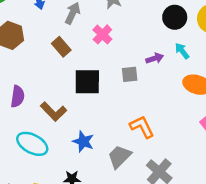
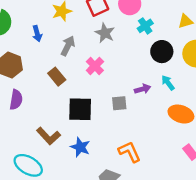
purple semicircle: (17, 96) -> (16, 100), moved
blue star: (83, 142) -> (80, 147), moved

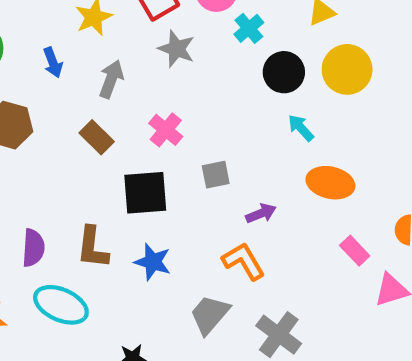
pink cross: (95, 66) -> (166, 130), moved
purple arrow: (143, 89) -> (261, 213), moved
purple semicircle: (16, 100) -> (33, 248), moved
brown L-shape: (48, 136) -> (92, 247), turned 55

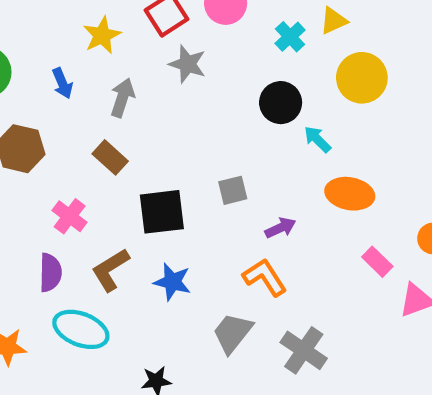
cyan cross: (249, 28) -> (290, 37), moved
black circle: (284, 72) -> (281, 103), moved
pink cross: (166, 130) -> (70, 216), moved
brown L-shape: (92, 247) -> (111, 270), turned 54

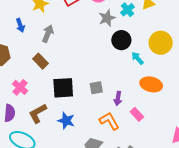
gray star: (187, 64) -> (107, 18), moved, turned 30
yellow circle: (362, 78) -> (161, 43), moved
gray square: (233, 190) -> (96, 88), moved
purple arrow: (280, 228) -> (118, 98), turned 120
pink rectangle: (377, 262) -> (137, 114), moved

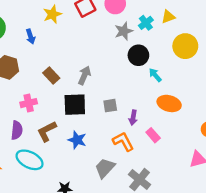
gray arrow: (48, 34) -> (84, 75), moved
yellow circle: (161, 43) -> (185, 46), moved
pink cross: (20, 87) -> (29, 103), turned 35

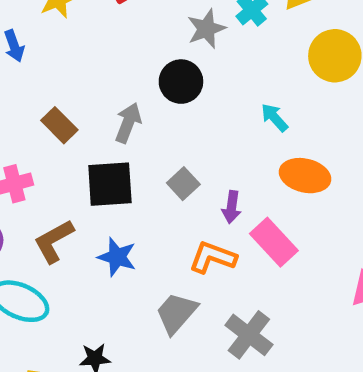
black circle: (138, 55) -> (181, 82), moved
gray square: (110, 106) -> (183, 184), turned -32
pink rectangle: (153, 135) -> (274, 242), size x1.5
orange L-shape: (123, 142) -> (213, 257), turned -40

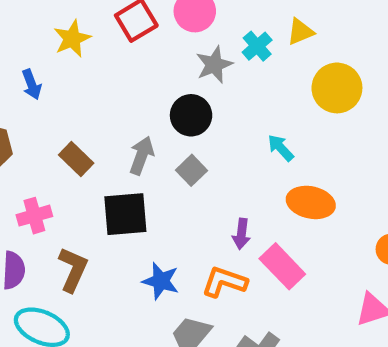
gray square: (183, 184) -> (192, 170), moved
brown L-shape: (54, 241) -> (73, 269), turned 144
blue star: (117, 257) -> (161, 281), moved

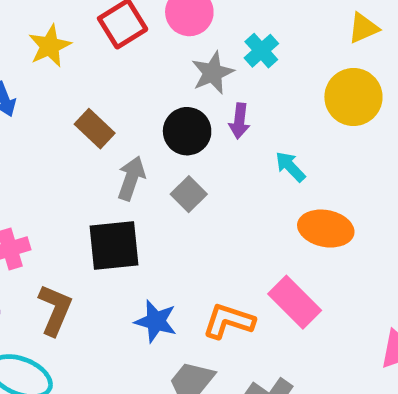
yellow triangle: (300, 32) -> (363, 28), moved
brown rectangle: (76, 159) -> (95, 129), moved
purple arrow: (241, 234) -> (239, 121), moved

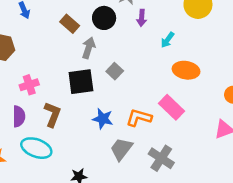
black circle: (187, 131) -> (104, 18), moved
cyan arrow: (290, 167) -> (167, 40), turned -98
gray square: (189, 194) -> (115, 71), moved

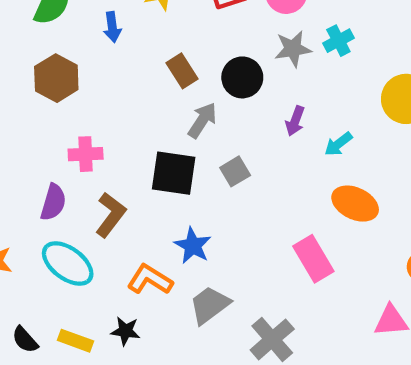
purple arrow: (142, 18) -> (295, 121), moved
orange L-shape: (139, 118) -> (150, 280), moved

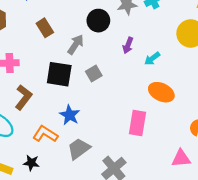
brown rectangle: (182, 71) -> (45, 28), moved
pink rectangle: (313, 259) -> (138, 123), turned 40

